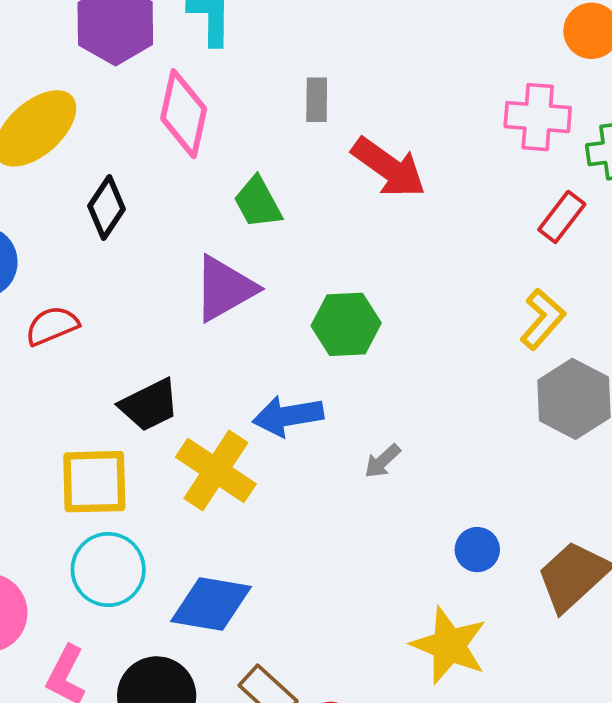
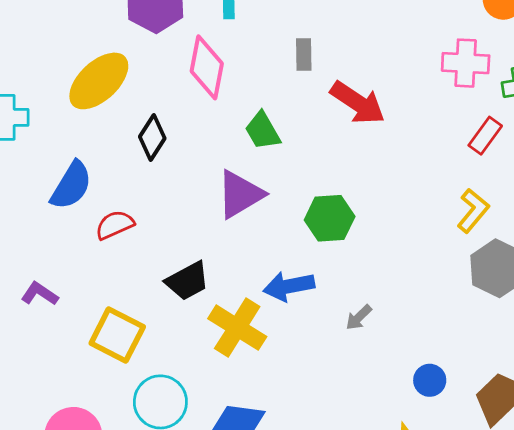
yellow square: (94, 482) -> (117, 335), moved, turned 30

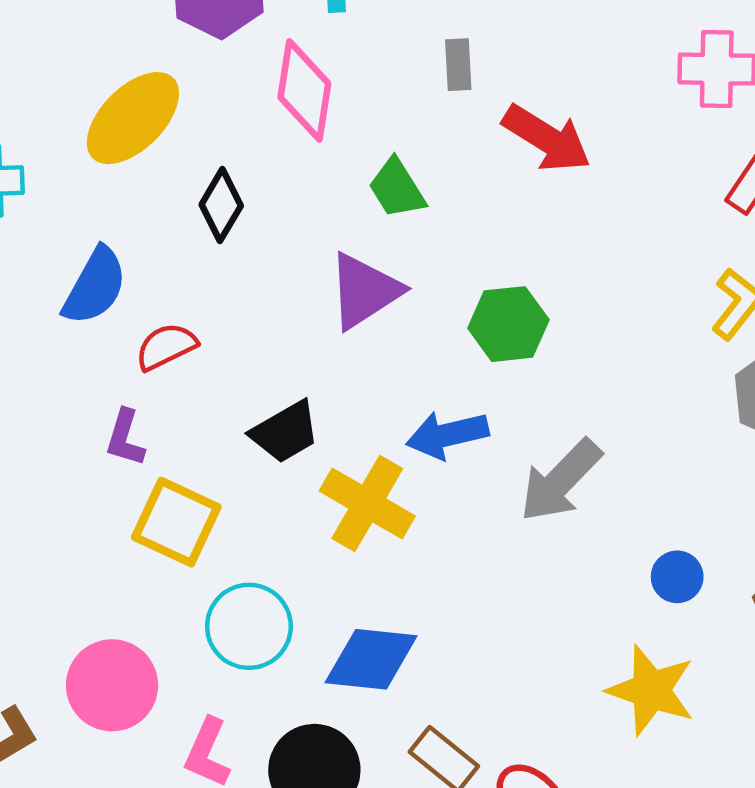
purple L-shape: (40, 294) -> (125, 438), moved, turned -105
gray arrow: (359, 317) -> (560, 481), size x2.0

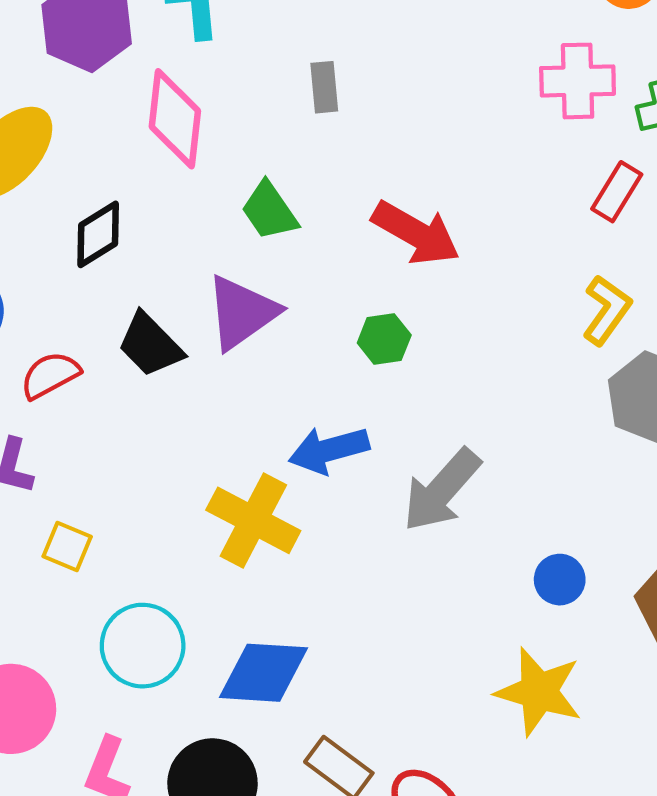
red arrow: (547, 138) -> (416, 233), moved
black diamond: (221, 205) -> (98, 234), turned 30
green hexagon: (508, 324) -> (384, 339), size x0.7
black trapezoid: (285, 432) -> (150, 345), moved, turned 78
yellow square: (176, 522) -> (67, 546), size x0.6

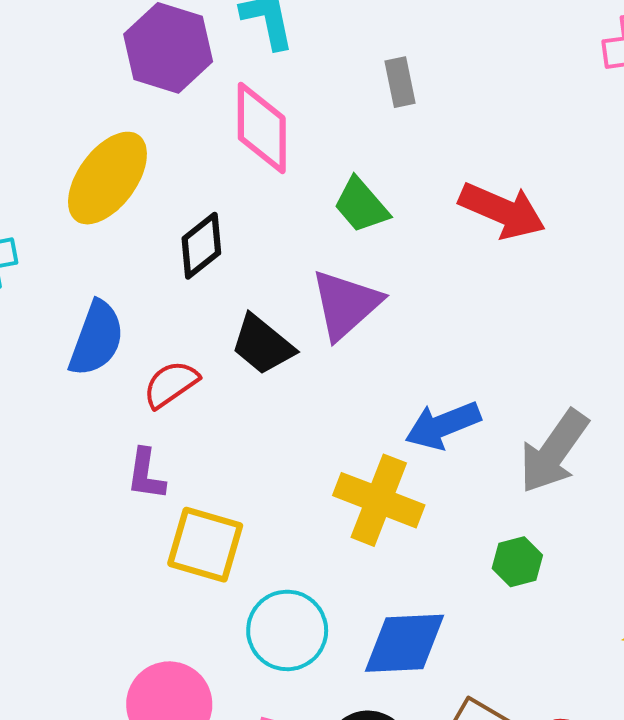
green hexagon: (384, 339) -> (517, 562), moved
yellow square: (67, 546) -> (205, 545), size x1.6

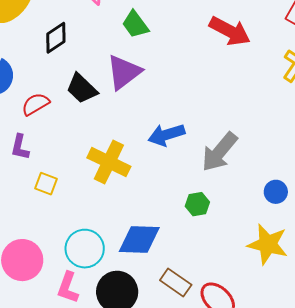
red arrow: (502, 211) -> (230, 31), moved
yellow cross: (379, 500) -> (109, 162), moved
yellow square: (205, 545) -> (46, 184), size x0.6
cyan circle: (287, 630) -> (85, 249), moved

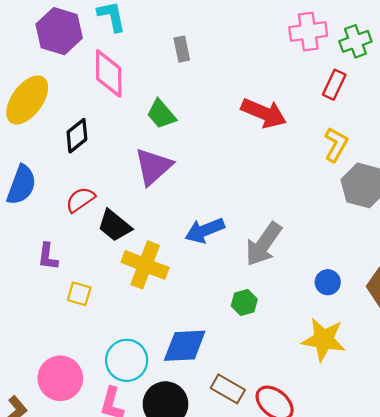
black trapezoid: (82, 88) -> (114, 225), moved
red semicircle: (36, 104) -> (80, 200), moved

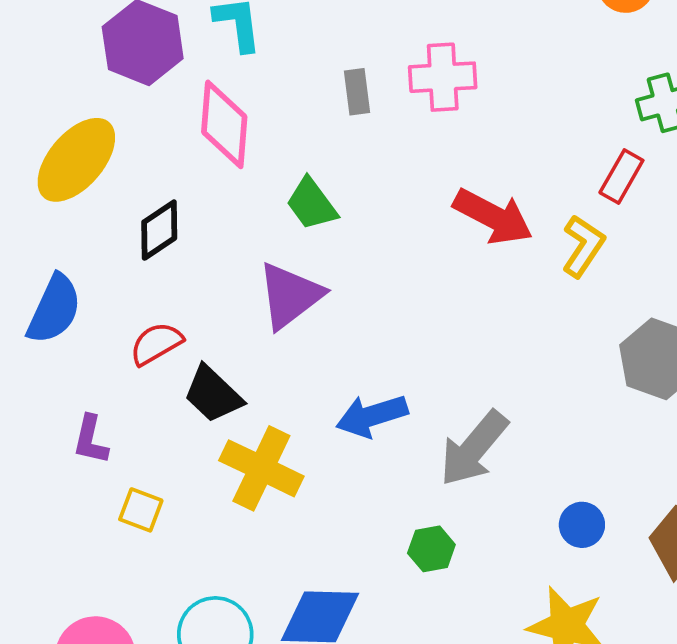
pink cross: (308, 32) -> (443, 77), moved
yellow L-shape: (336, 145) -> (583, 246), moved

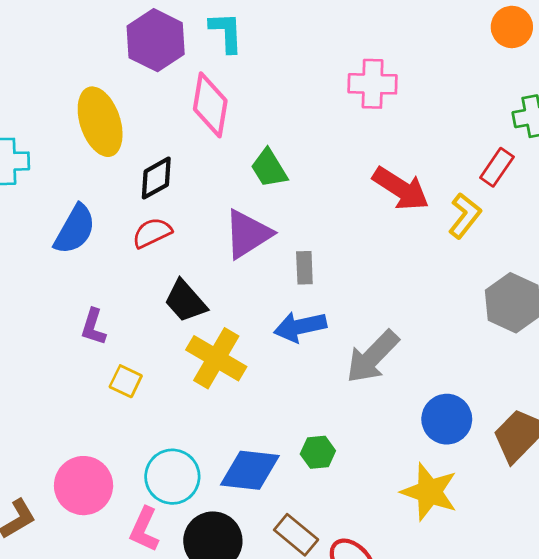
gray rectangle: (357, 92) -> (304, 268), moved
yellow ellipse: (76, 160) -> (100, 122), turned -64
red semicircle: (156, 344) -> (152, 233), moved
blue circle: (582, 525) -> (447, 419), size x1.5
green hexagon: (431, 549) -> (318, 452), moved

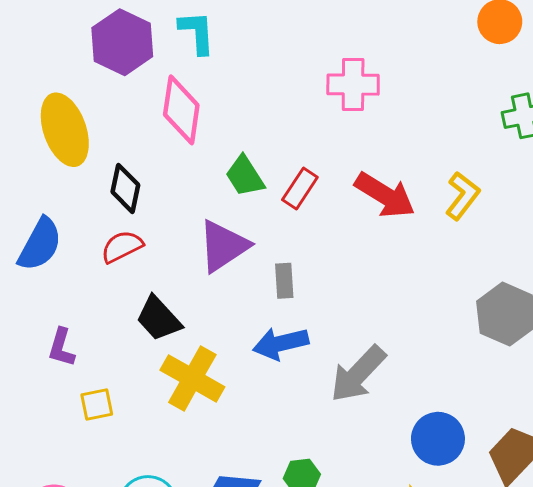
red rectangle: (497, 167) -> (300, 188), moved
black diamond: (156, 178) -> (125, 188), turned -48
yellow L-shape: (465, 216) -> (462, 196), moved
yellow square: (126, 381) -> (97, 404), turned -36

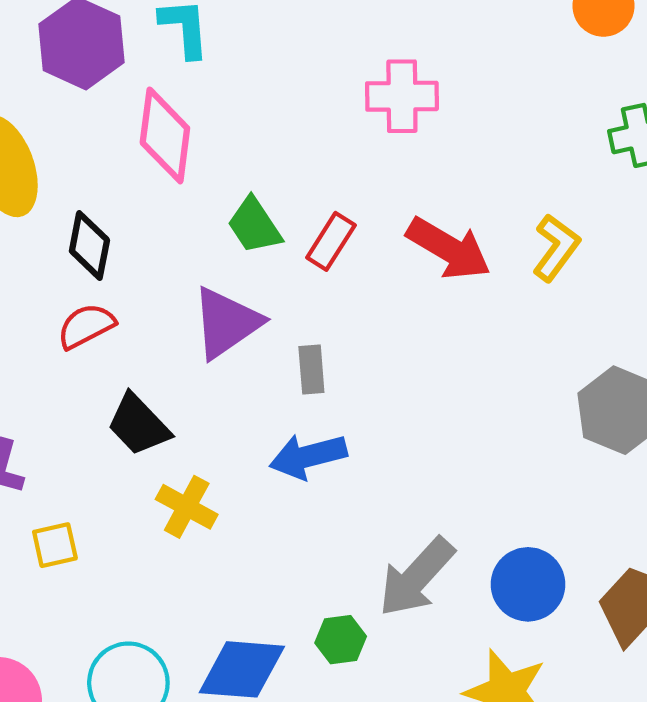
gray arrow: (358, 374) -> (416, 577), moved
yellow cross: (192, 378) -> (187, 507), size x0.7

